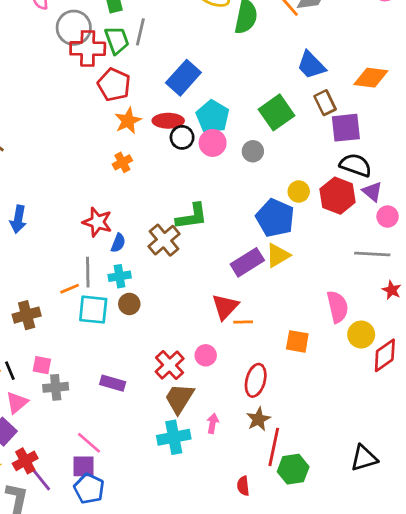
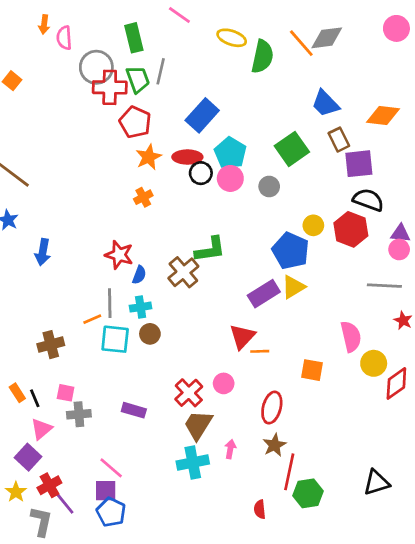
purple triangle: (372, 192) -> (400, 233), moved, turned -35

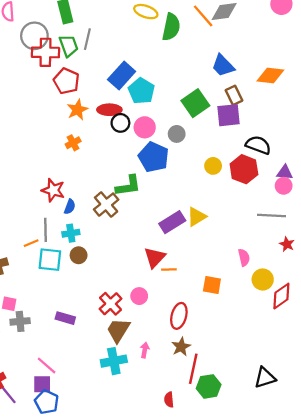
cyan pentagon: (230, 153) -> (141, 91), moved
purple square: (359, 164) -> (228, 115), moved
blue pentagon: (291, 251) -> (154, 157), moved
pink semicircle: (351, 337) -> (244, 257), size x0.7

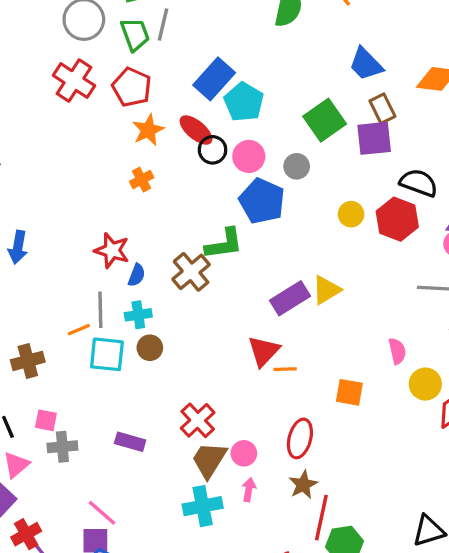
red cross: (45, 52) -> (74, 81), moved, turned 32
red ellipse: (109, 110) -> (196, 130), turned 40
pink circle: (139, 296) -> (244, 453), moved

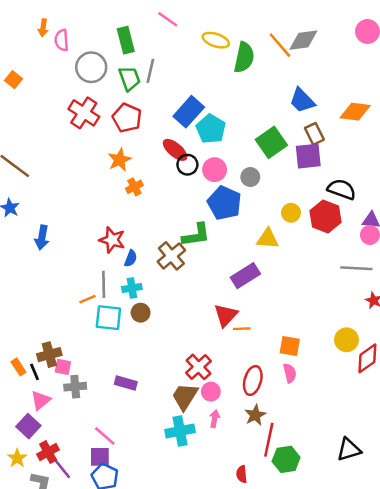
orange star: (148, 130) -> (120, 160), moved
yellow triangle: (326, 290) -> (268, 239), moved, turned 35
pink semicircle: (397, 351) -> (290, 373), moved
brown cross: (28, 361) -> (49, 355), moved
red cross: (198, 420) -> (199, 367), moved

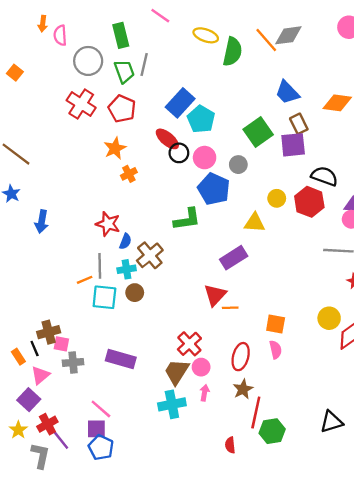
brown cross: (171, 256) -> (150, 255), moved
orange rectangle: (18, 367) -> (18, 357), moved
purple rectangle: (126, 383) -> (121, 359), size x1.4

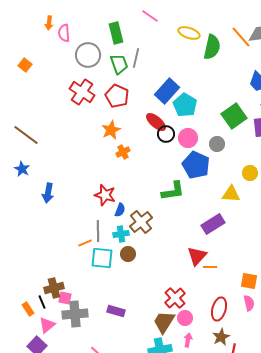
purple rectangle: (121, 359) -> (116, 311), size x0.7
gray cross: (73, 362) -> (75, 314), size x1.4

